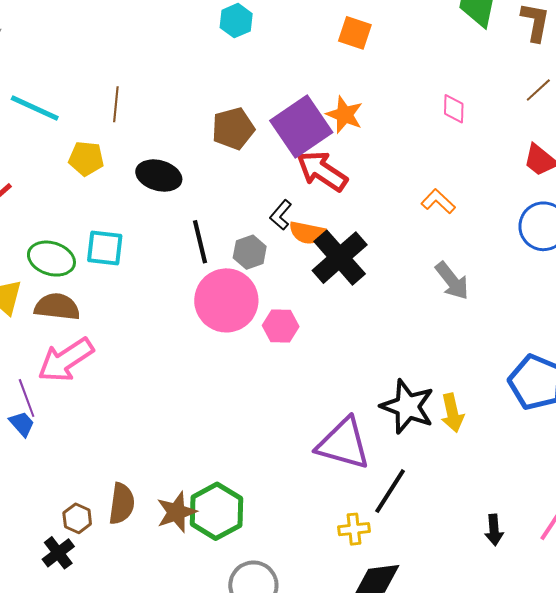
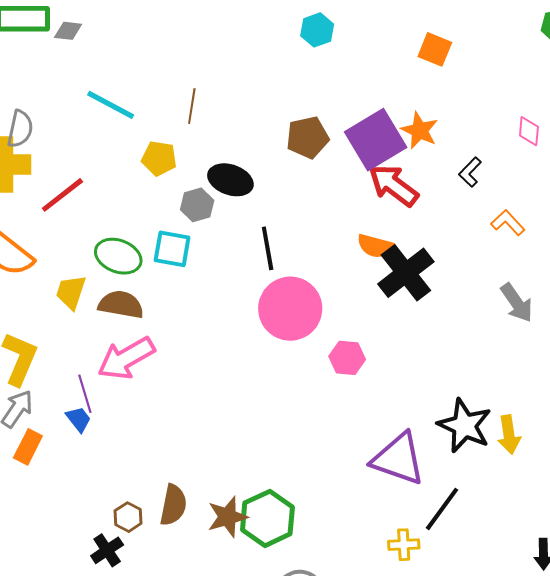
black L-shape: (281, 215) -> (470, 172), moved
gray hexagon: (250, 252) -> (197, 205), moved
pink hexagon: (281, 326) -> (347, 358), moved

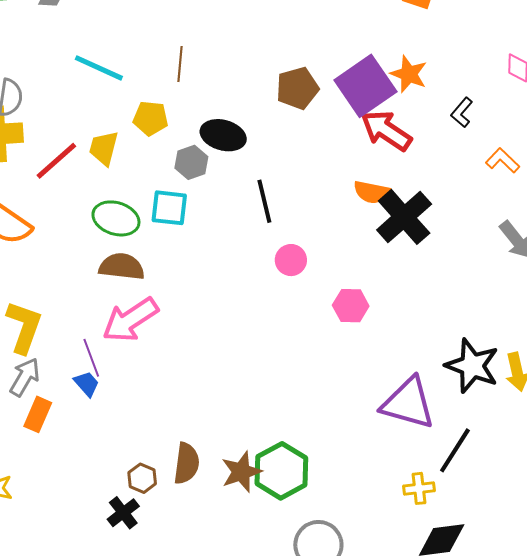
yellow trapezoid: (71, 292) -> (104, 148), moved
pink circle: (290, 309) -> (291, 260), size x0.5

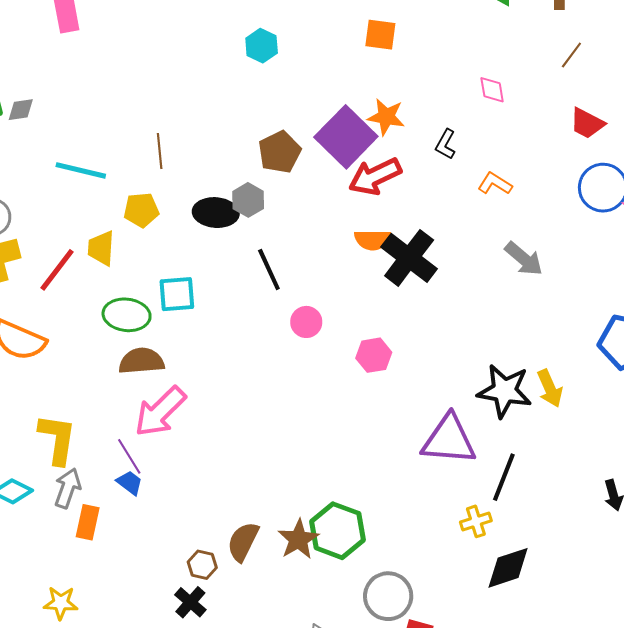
red arrow: (386, 130) -> (375, 176), turned -48
gray hexagon: (191, 162) -> (248, 200), moved
brown semicircle: (187, 463) -> (243, 542), turned -150

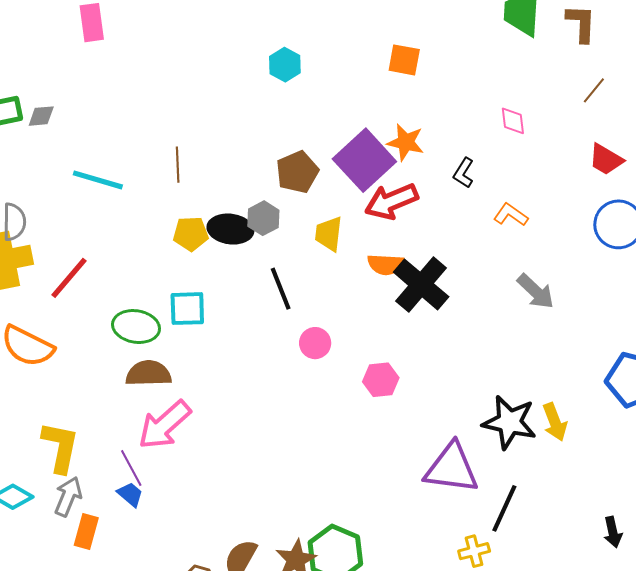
yellow pentagon: (141, 210) -> (191, 234), moved
yellow trapezoid: (101, 248) -> (329, 234), moved

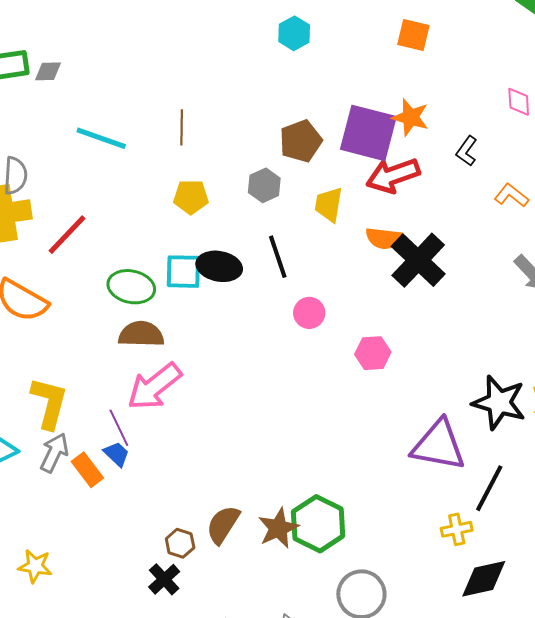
purple square: (364, 160) -> (368, 133), turned -36
black ellipse: (230, 229) -> (219, 266), moved
orange rectangle: (86, 532) -> (87, 470), moved, turned -56

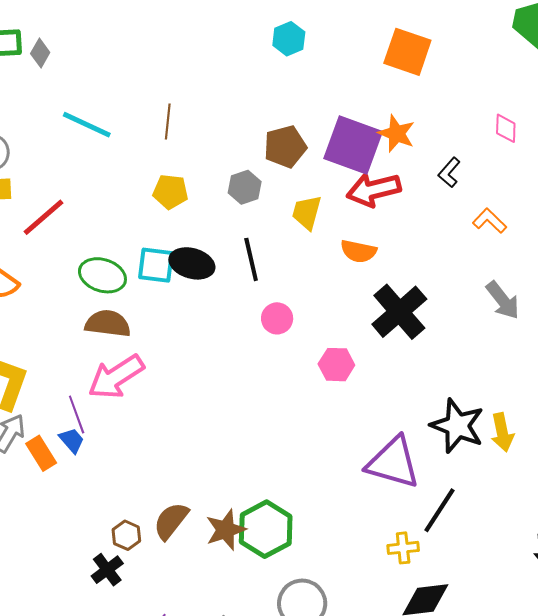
orange square: (413, 35) -> (407, 52), size x1.4
gray diamond: (48, 71) -> (40, 53), turned -64
black cross: (418, 260) -> (399, 312), moved

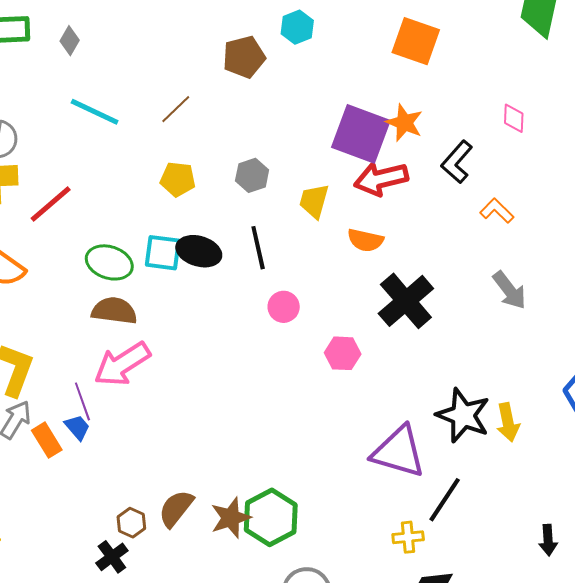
gray diamond: (40, 53) -> (70, 41), moved
brown line: (168, 121) -> (176, 109), turned 40
brown pentagon: (285, 147) -> (244, 57), moved
black L-shape: (449, 172) -> (457, 162), size x1.4

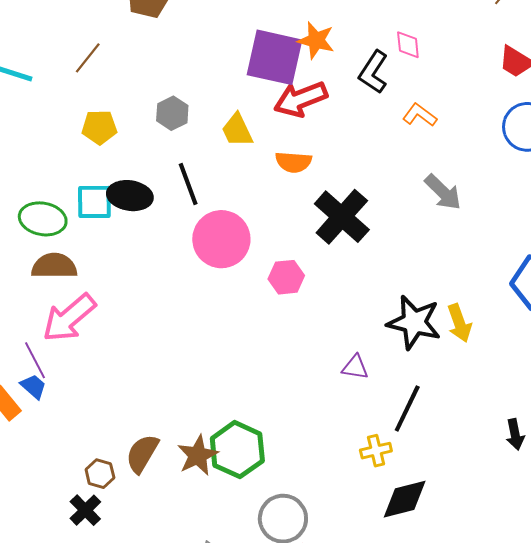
pink diamond: (514, 118) -> (408, 45), moved
yellow trapezoid: (314, 201) -> (237, 130), turned -33
pink circle: (284, 307) -> (221, 239), size x1.8
purple triangle: (399, 452) -> (355, 367), size x0.5

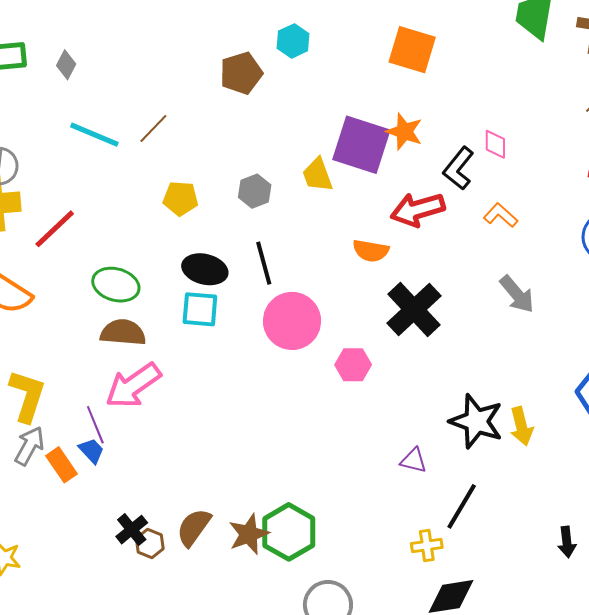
brown line: (88, 58) -> (153, 128), moved
red arrow: (301, 99) -> (418, 210), moved
yellow trapezoid: (237, 130) -> (317, 175), moved
cyan square: (94, 202) -> (200, 309), moved
black cross: (85, 510) -> (132, 530), moved

